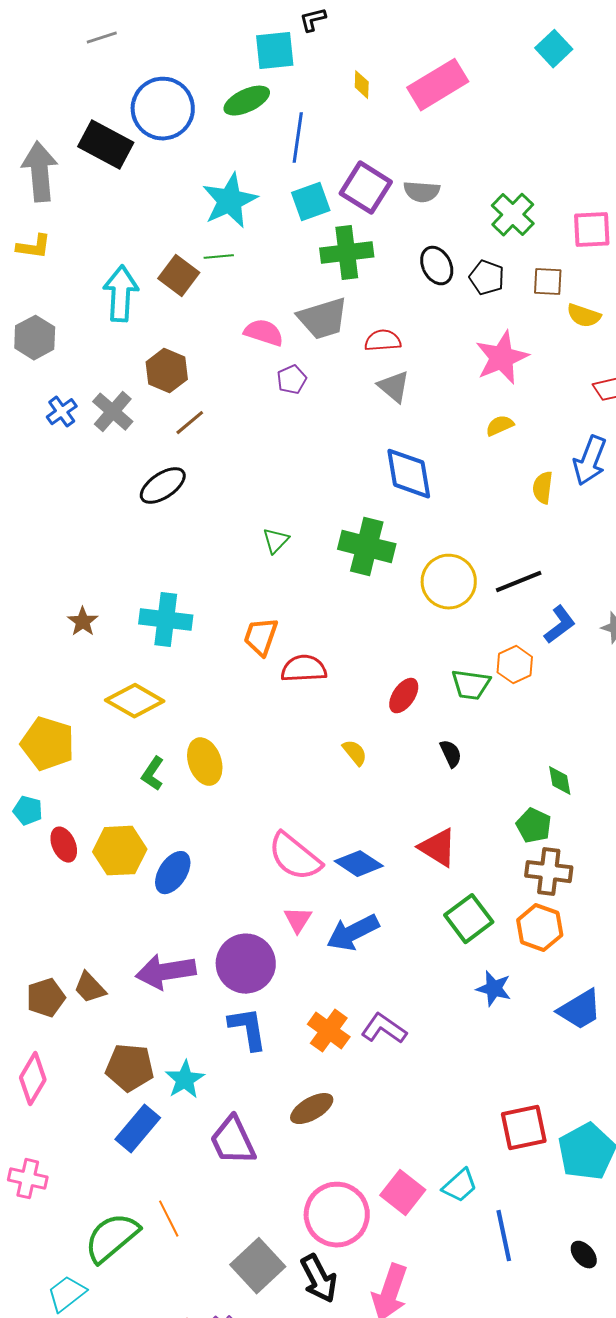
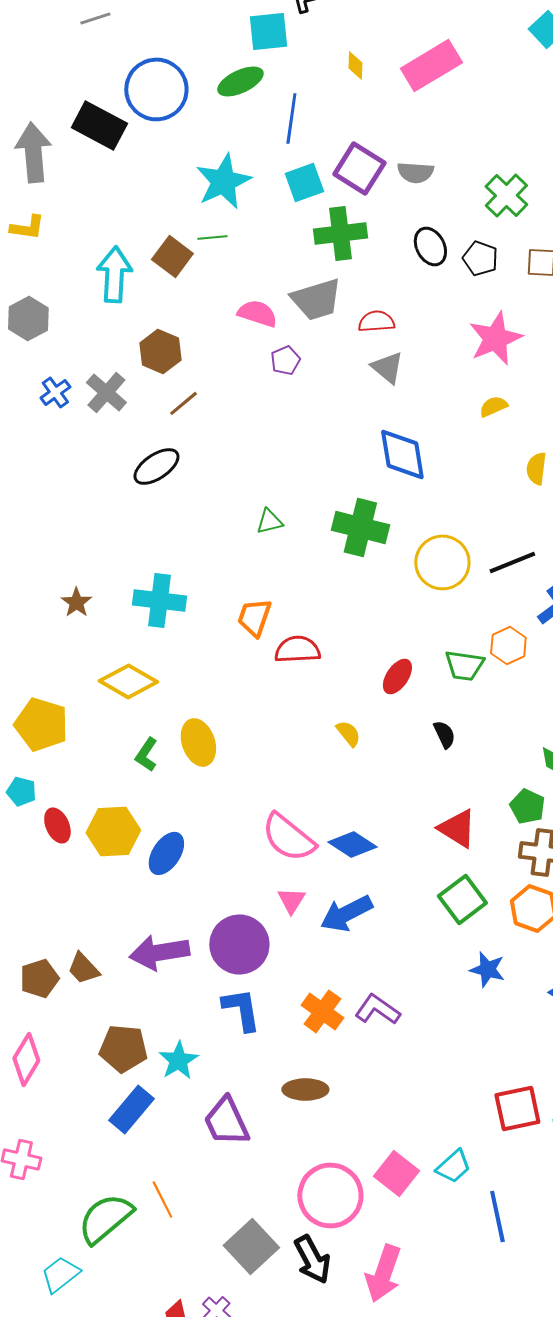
green triangle: (276, 541) -> (269, 521), turned 32
red triangle: (438, 848) -> (457, 828), moved
brown ellipse: (312, 1109) -> (305, 1089), turned 30

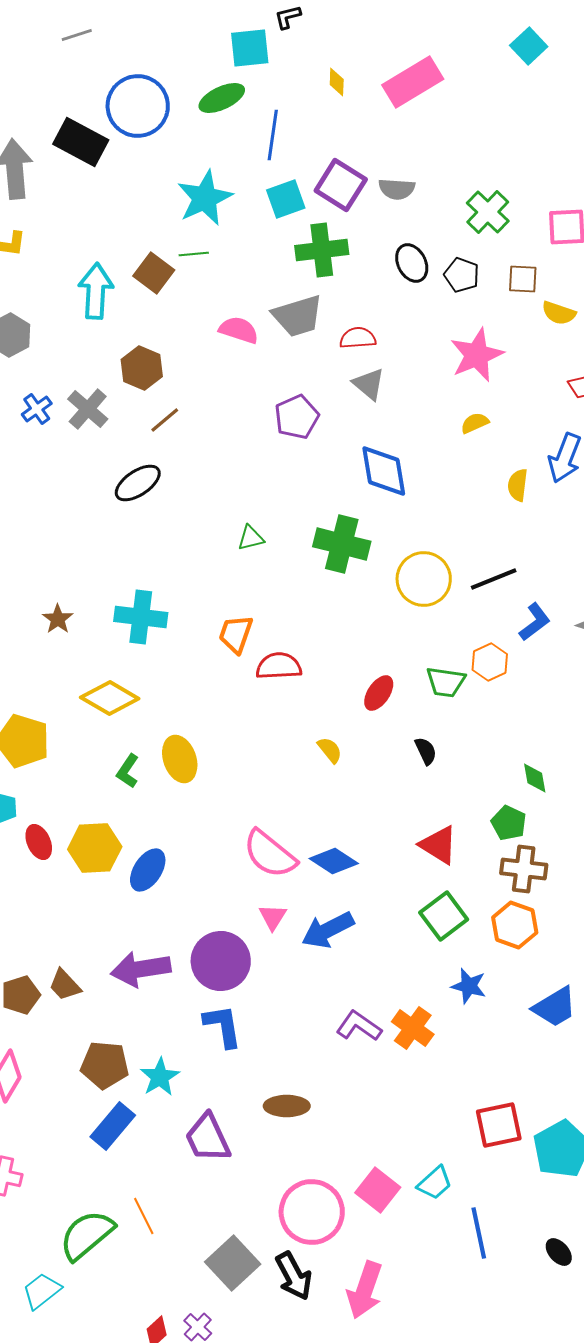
purple pentagon: (285, 360) -> (297, 417), moved, size x1.5
orange cross: (322, 1011) -> (413, 1028), moved

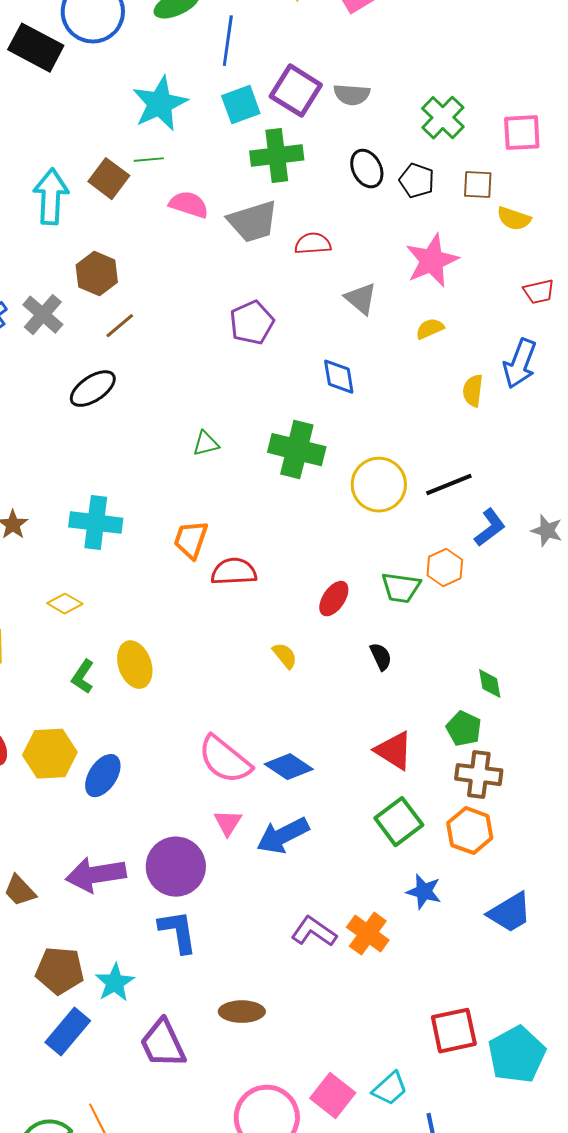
pink semicircle: (239, 330) -> (189, 205), moved
gray triangle: (369, 384) -> (361, 299), moved
blue diamond: (384, 471) -> (339, 377), size x0.7
yellow diamond: (110, 698) -> (65, 604), size x0.6

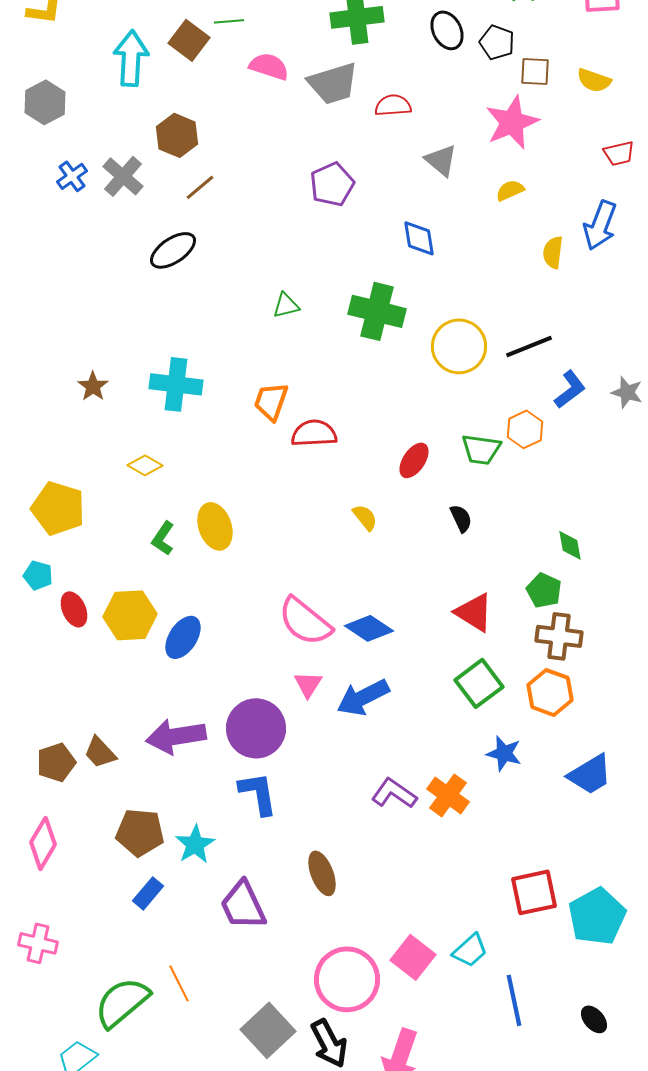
brown square: (478, 185) -> (535, 71), moved
brown ellipse: (242, 1012) -> (322, 873), turned 69
blue rectangle: (68, 1032) -> (148, 893), size x0.7

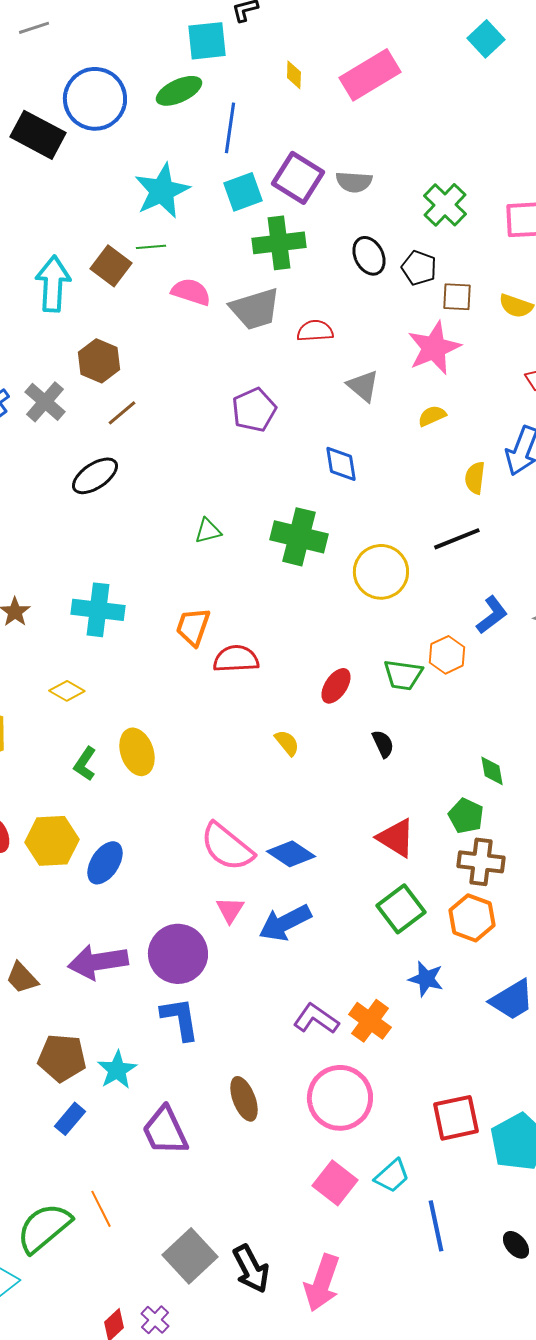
black line: (529, 346) -> (457, 539), moved
pink circle: (347, 979) -> (340, 1098), moved

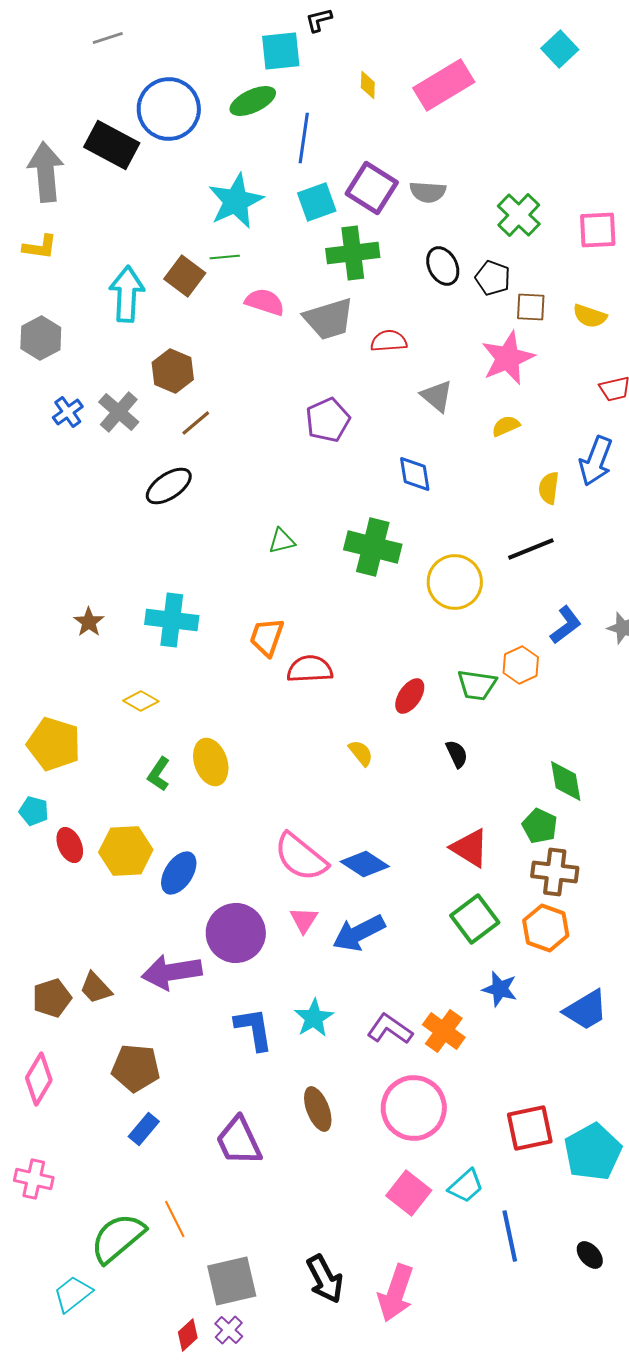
green diamond: (492, 771) -> (566, 781), size x1.4
purple circle: (178, 954) -> (236, 933), moved
cyan star: (117, 1070) -> (314, 1018), moved
gray square: (190, 1256) -> (232, 1281), moved, turned 30

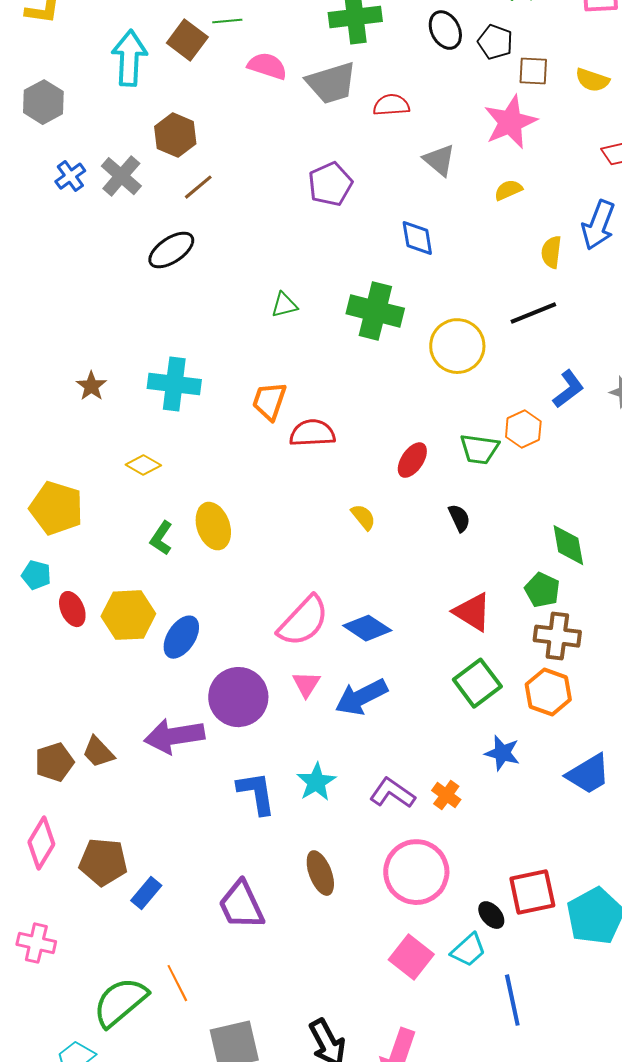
pink semicircle: (301, 857) -> (303, 621), turned -86
orange cross: (444, 1031) -> (446, 795), size x0.7
brown pentagon: (136, 1068) -> (103, 862), moved
black ellipse: (590, 1255) -> (491, 915), moved

